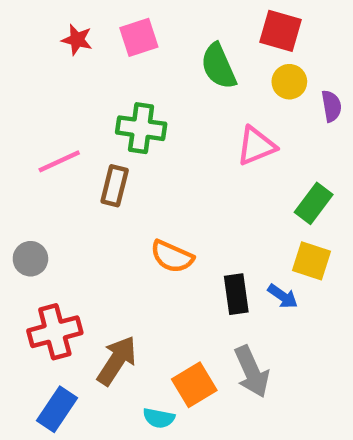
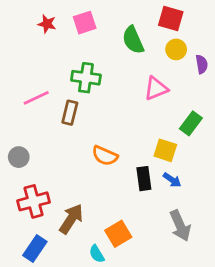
yellow square: (311, 261) -> (165, 150), moved
gray arrow: (252, 372) -> (180, 226), moved
cyan semicircle: (159, 418) -> (97, 254), turned 48

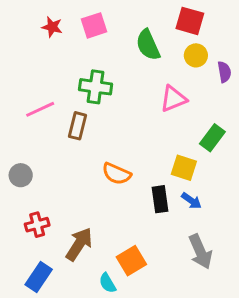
red cross: (34, 201) -> (37, 225), size x0.7

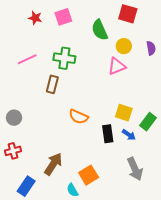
yellow circle: (196, 55) -> (124, 46), moved
pink line: (40, 109) -> (27, 59), moved
green rectangle: (212, 138) -> (148, 122), moved
red cross: (37, 225) -> (13, 151), moved

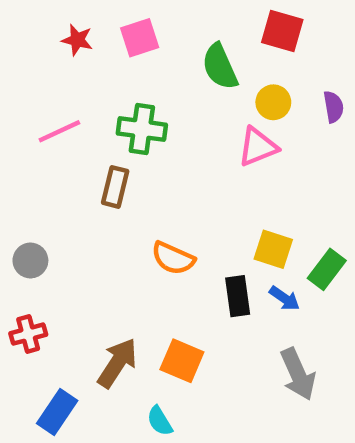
orange square: (89, 175) -> (182, 361), moved, turned -36

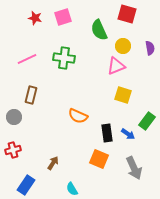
brown rectangle: (115, 187) -> (31, 95), moved
yellow square: (273, 249) -> (123, 95), moved
orange square: (182, 361) -> (99, 159), moved
brown arrow: (117, 363) -> (53, 163), size x0.6

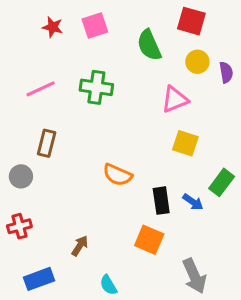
yellow circle: (123, 46) -> (197, 62), moved
gray arrow: (134, 168) -> (194, 276), moved
blue rectangle: (26, 185) -> (39, 279), turned 36

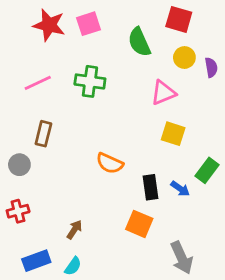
red star: (53, 27) -> (49, 25), size x1.6
cyan semicircle: (108, 285) -> (73, 266), moved, turned -114

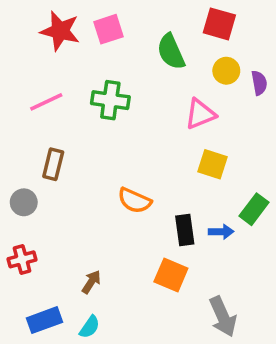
blue arrow: (180, 189) -> (221, 232), turned -36

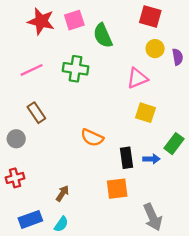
green semicircle: (171, 52) -> (103, 36), moved
brown rectangle: (53, 164) -> (36, 113), turned -48
orange square: (171, 275) -> (117, 189), turned -30

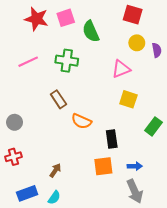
brown rectangle: (36, 113) -> (58, 99), moved
blue arrow: (151, 159) -> (135, 166), moved

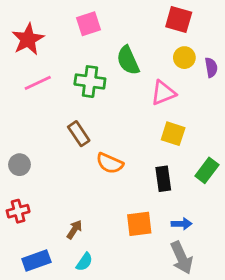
red star: (36, 19) -> (28, 39), moved, turned 30
green semicircle: (91, 31) -> (128, 60), moved
black rectangle: (112, 139) -> (163, 179), moved
cyan semicircle: (54, 198) -> (84, 262), moved

